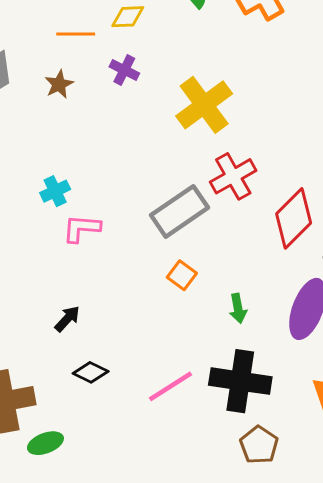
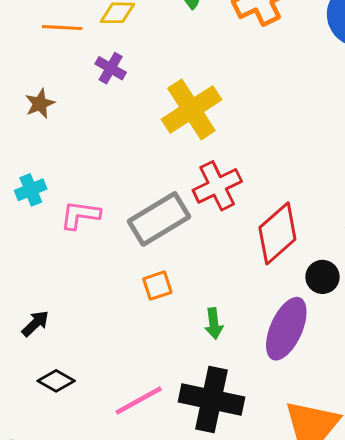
brown star: (59, 84) -> (40, 104), moved
pink L-shape: (81, 228) -> (80, 215), moved
orange square: (182, 275) -> (157, 286), turned 32

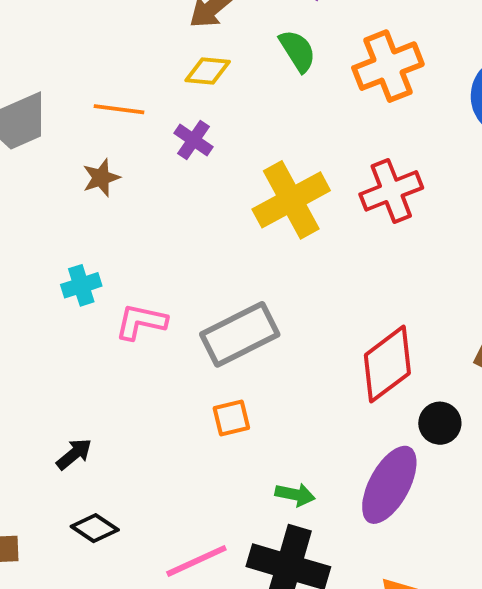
orange line: (62, 28) -> (119, 109), moved
red cross: (217, 186) -> (391, 191), moved
green arrow: (214, 324) -> (295, 495), moved, turned -76

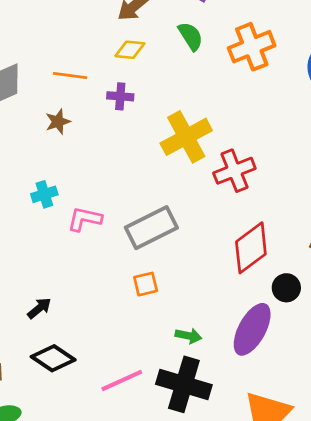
purple cross: (193, 140) -> (120, 96), turned -30
red cross: (391, 191) -> (234, 171), moved
black diamond: (95, 528) -> (53, 358), size x1.4

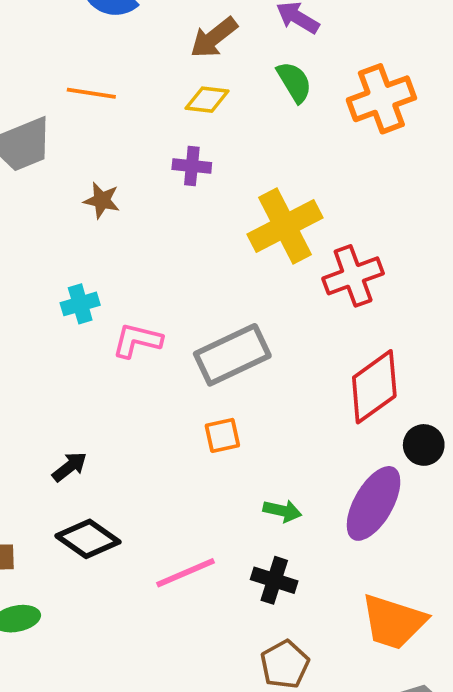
orange line: (70, 75) -> (91, 93), moved
brown star: (58, 122) -> (102, 200), turned 30
black cross: (184, 384) -> (274, 580), size x0.6

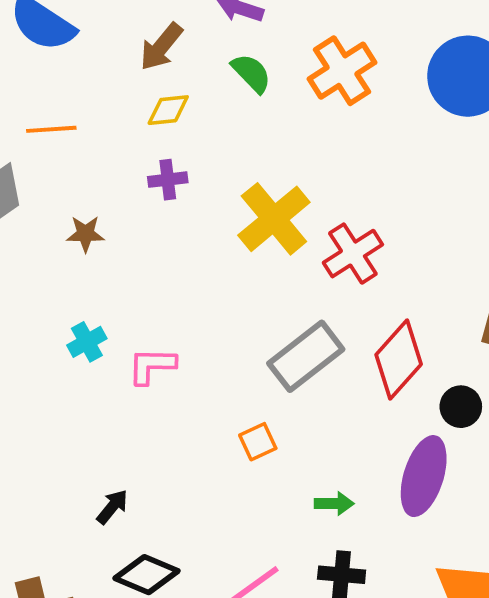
gray rectangle: (232, 355) -> (306, 356), moved

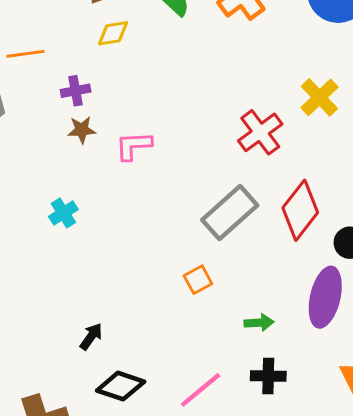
purple cross: (168, 180) -> (76, 91), moved
yellow cross: (274, 219) -> (319, 97), moved, size x0.7
brown star: (85, 234) -> (82, 130), moved
pink L-shape: (152, 366) -> (134, 146), moved

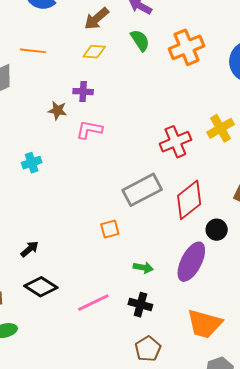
purple cross: (76, 91) -> (83, 92), moved

